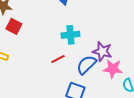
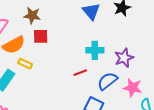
red square: (14, 26) -> (41, 36), turned -35
purple star: (102, 51) -> (124, 58), moved, turned 30

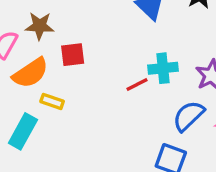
brown star: (32, 16) -> (40, 26), moved
red line: (80, 73) -> (137, 84), moved

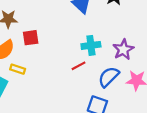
red line: (137, 84) -> (79, 66), moved

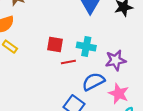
red square: (31, 38) -> (55, 44), moved

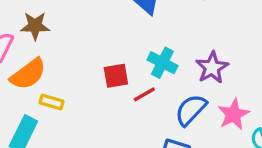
cyan cross: (86, 47) -> (162, 63), turned 36
pink star: (119, 94) -> (234, 114), turned -30

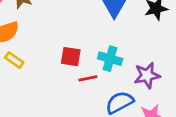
cyan cross: (162, 63) -> (110, 59), turned -30

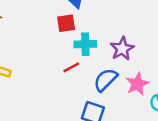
red square: (71, 57) -> (66, 23), moved

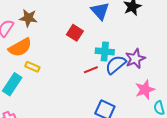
red square: (66, 23) -> (75, 33), moved, turned 35
blue semicircle: (105, 80) -> (116, 65), moved

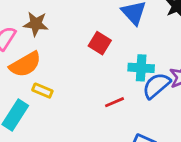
red line: (91, 70) -> (114, 102), moved

